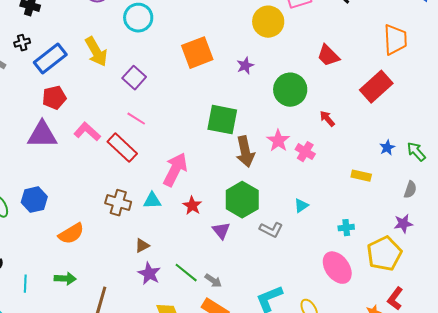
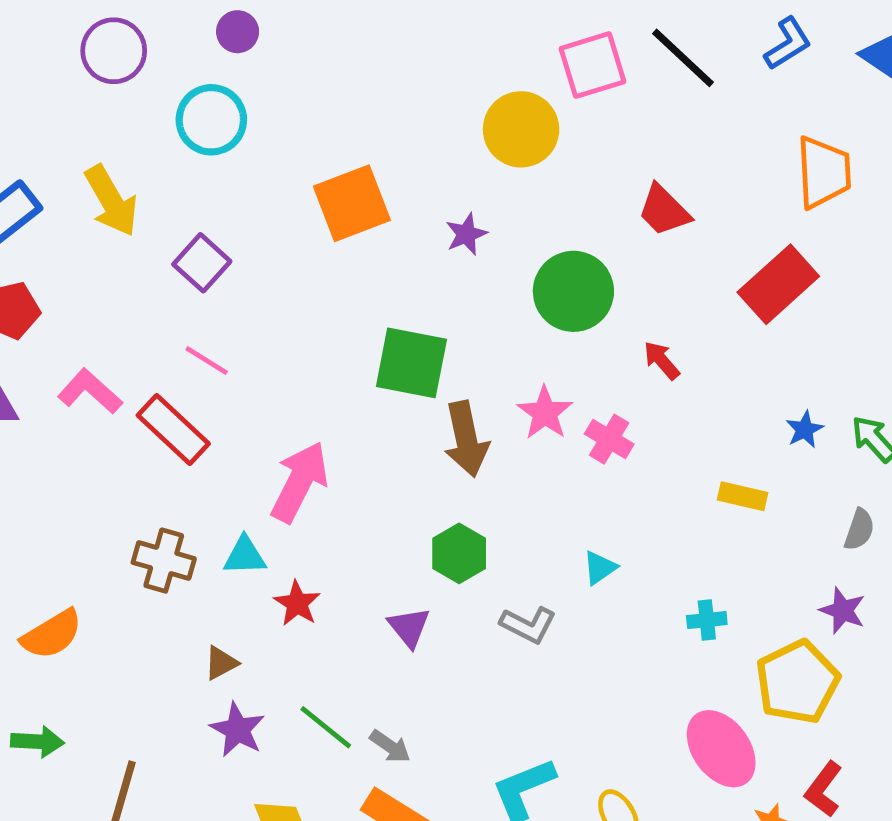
green hexagon: (242, 200) -> (459, 553), size x0.7
red star: (192, 206) -> (297, 603), moved
purple star: (403, 224) -> (843, 611), turned 30
pink ellipse: (337, 268) -> (721, 749), moved

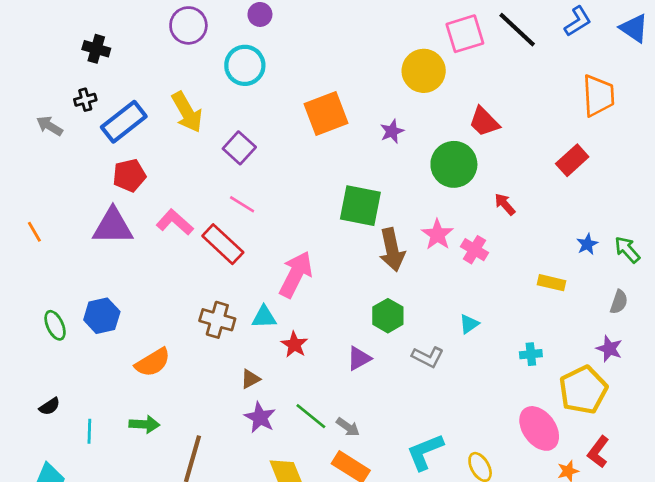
red trapezoid: (664, 210) -> (484, 122), moved
red rectangle: (778, 284) -> (572, 160), size x0.7
purple triangle: (409, 627) -> (359, 358), turned 40

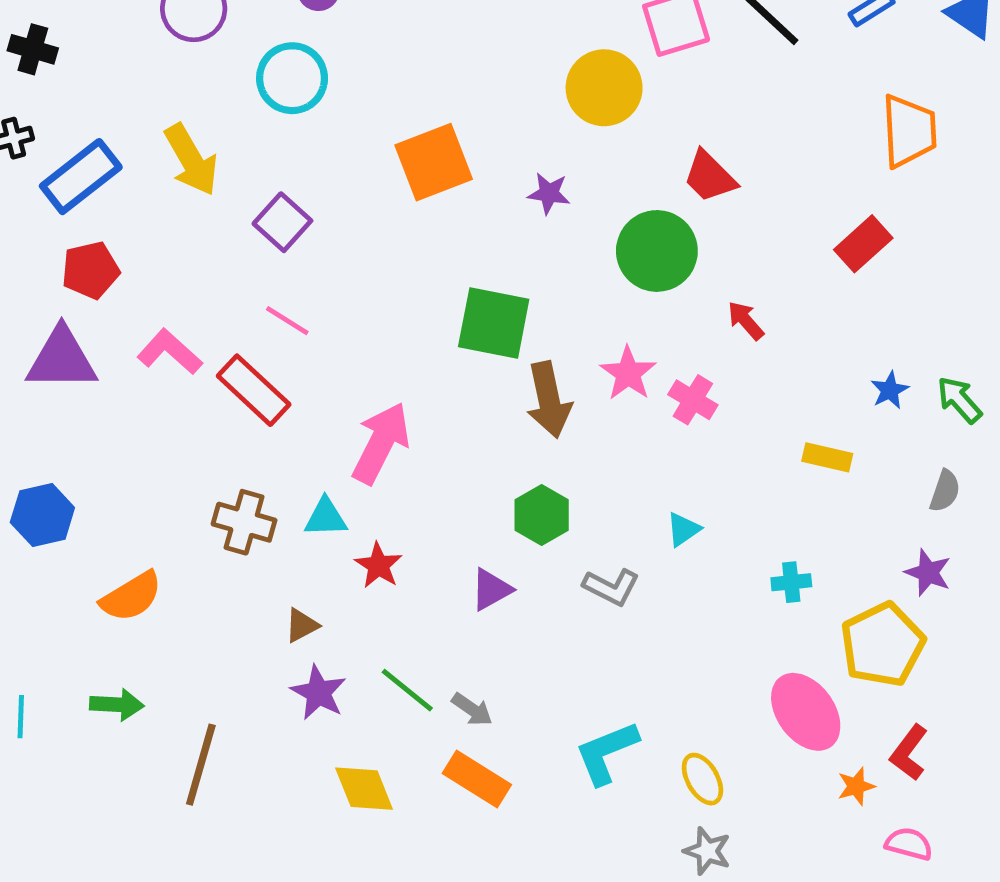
purple star: (392, 131) -> (549, 193), turned 30

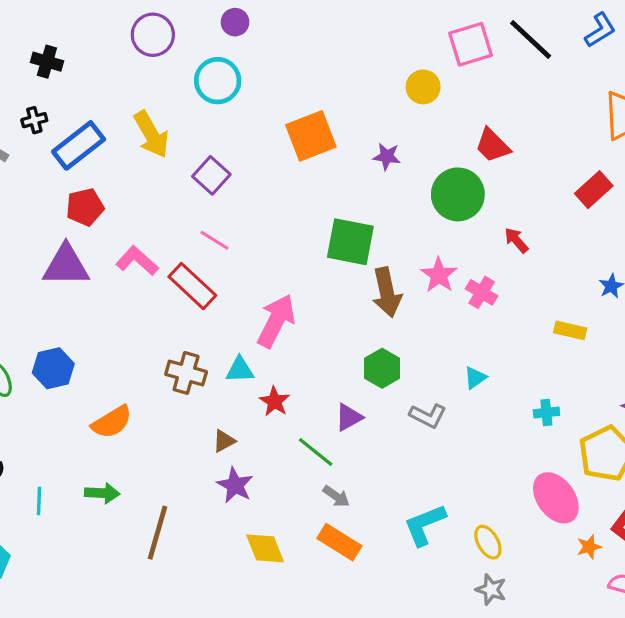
yellow circle: (604, 88) -> (423, 87), size x0.7
green line: (407, 690) -> (316, 452), moved

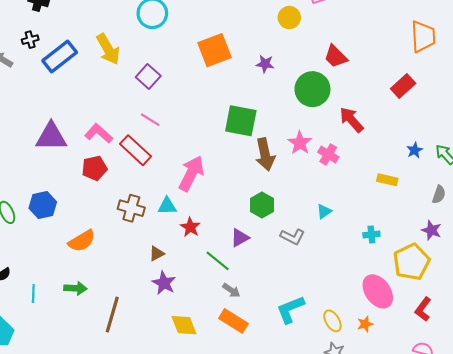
red pentagon: (85, 207) -> (94, 168), moved
red arrow: (516, 240) -> (351, 120), size x1.5
orange star: (589, 547) -> (365, 324), moved

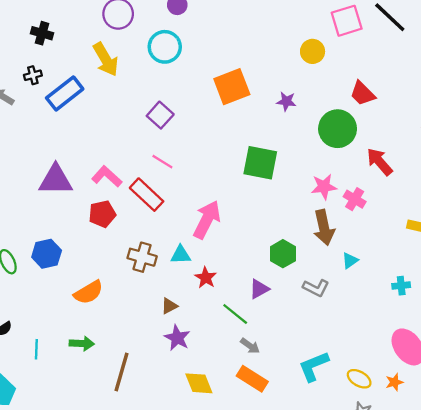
yellow arrow: (108, 49) -> (106, 59), moved
pink star: (300, 143) -> (324, 187), turned 30
brown arrow: (265, 154) -> (324, 228), moved
yellow ellipse: (332, 321) -> (359, 379), turned -30

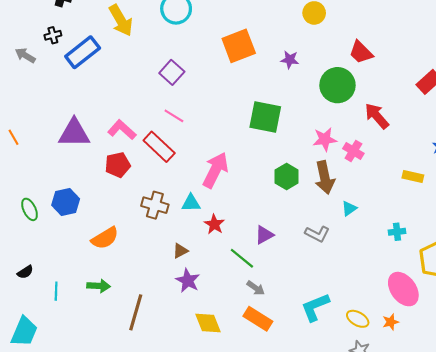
green hexagon: (283, 254) -> (287, 176), moved

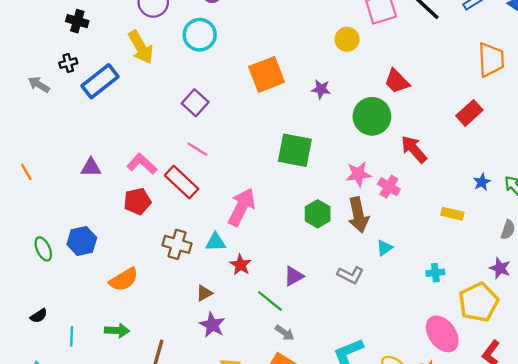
purple triangle: (74, 133) -> (91, 167), size x0.6

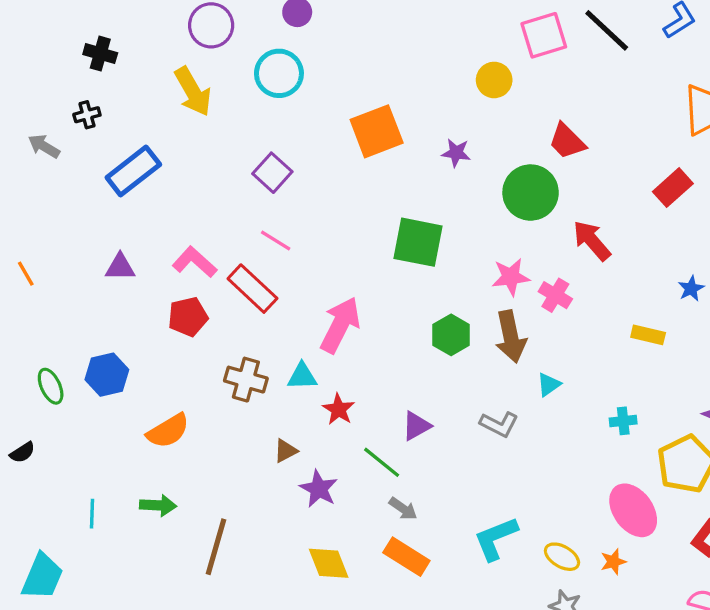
blue rectangle: (100, 81) -> (133, 171), moved
black semicircle: (39, 316) -> (22, 452), moved
purple star: (212, 325) -> (319, 489), moved

